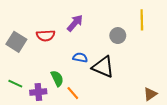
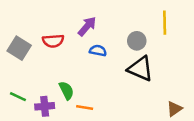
blue semicircle: (80, 57) -> (98, 51), moved
black triangle: (103, 67) -> (140, 69), moved
orange line: (73, 93) -> (85, 108), turned -40

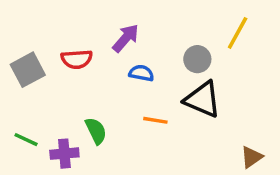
yellow line: (165, 23) -> (238, 33), turned 30
gray square: (19, 48) -> (28, 70), turned 30
orange line: (85, 108) -> (155, 120), moved

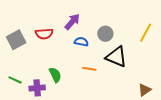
yellow line: (238, 33) -> (146, 33), moved
gray circle: (197, 59) -> (105, 34), moved

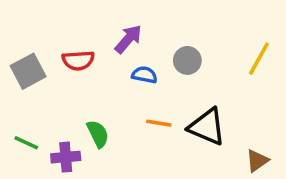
black triangle: (116, 57) -> (207, 127), moved

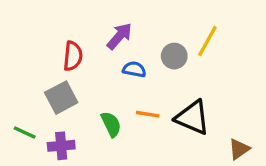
yellow line: (259, 59) -> (207, 41), moved
red semicircle: (78, 60) -> (73, 56), turned -80
gray square: (28, 71) -> (61, 98), moved
green semicircle: (98, 134) -> (111, 124), moved

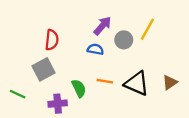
purple arrow: (119, 36) -> (103, 26), moved
purple cross: (61, 146) -> (58, 104), moved
brown triangle: (239, 149) -> (170, 82), moved

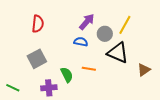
red semicircle: (52, 40) -> (38, 24), moved
black triangle: (137, 84) -> (118, 53), moved
green line: (18, 94) -> (13, 88), moved

